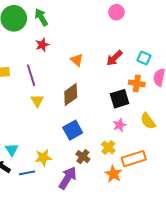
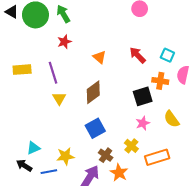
red arrow: (114, 58) -> (138, 55), turned 90
cyan triangle: (12, 149) -> (33, 148), turned 40
orange star: (113, 174) -> (119, 173), moved

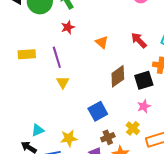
brown diamond: (93, 92) -> (118, 76), moved
brown cross: (106, 155) -> (108, 137), turned 32

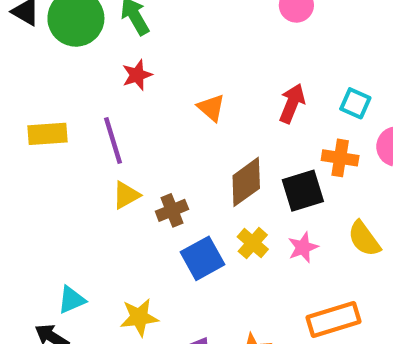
red arrow: (139, 40) -> (292, 103), turned 66
yellow triangle: (63, 82) -> (126, 195), turned 32
yellow cross: (133, 128) -> (253, 243), moved
brown cross: (108, 137) -> (172, 210), moved

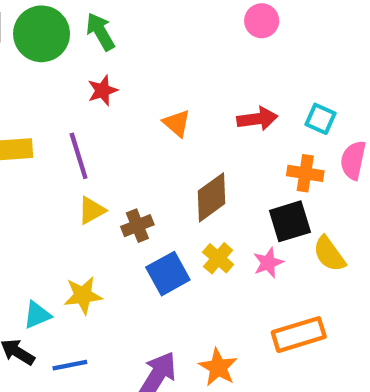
red arrow: (292, 103) -> (257, 119), turned 60
black square: (303, 191) -> (290, 221), moved
yellow star: (139, 317) -> (83, 295), moved

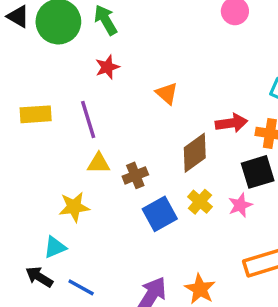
red arrow: (257, 119) -> (231, 123), moved
yellow triangle: (92, 210) -> (99, 163), turned 30
yellow star: (83, 295) -> (74, 207), moved
blue line: (70, 365) -> (81, 287), turned 40

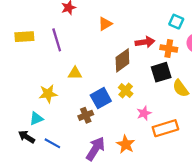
orange triangle: (167, 93) -> (105, 24), turned 48
yellow triangle: (99, 163) -> (75, 73), moved
brown cross: (135, 175) -> (86, 115), moved
pink star: (240, 205) -> (144, 113), moved

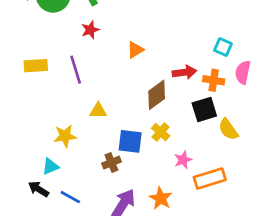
blue square: (101, 98) -> (130, 141), turned 36

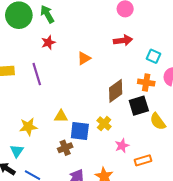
red arrow: (184, 72) -> (123, 40), moved
brown diamond: (157, 95) -> (116, 91), moved
yellow triangle: (98, 111) -> (61, 116), moved
cyan triangle: (50, 167) -> (17, 151), turned -32
orange rectangle: (210, 178) -> (143, 160), size x0.7

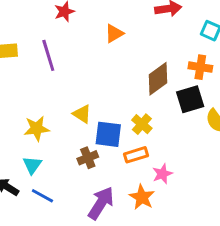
yellow triangle: (61, 116) -> (82, 114), turned 32
pink star: (122, 146) -> (162, 174), moved
cyan triangle: (17, 151) -> (32, 165), moved
orange rectangle: (143, 160) -> (136, 155), moved

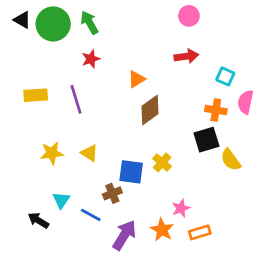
brown diamond: (158, 79) -> (150, 110), moved
yellow triangle: (82, 114) -> (89, 153), moved
yellow star: (37, 128) -> (52, 153), moved
orange rectangle: (136, 155) -> (200, 232), moved
blue line: (42, 196) -> (91, 215), moved

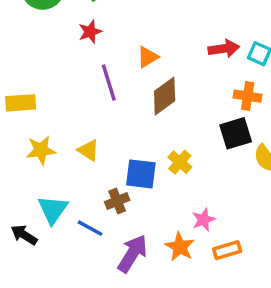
red arrow: (186, 56) -> (224, 49), moved
yellow rectangle: (36, 95) -> (21, 103), moved
purple line: (76, 99) -> (109, 82), moved
cyan triangle: (61, 200) -> (53, 209), size x1.4

